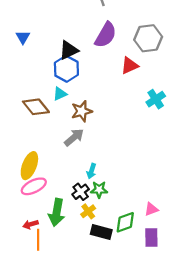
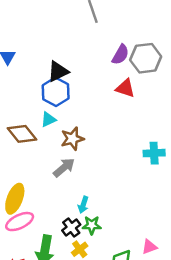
purple semicircle: (106, 35) -> (120, 55), moved, size x0.7
red triangle: (130, 65) -> (125, 88), turned 42
cyan cross: (156, 99) -> (154, 153), moved, turned 30

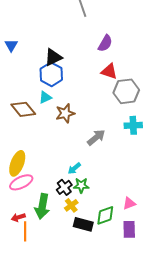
gray hexagon: (146, 58) -> (126, 91), moved
gray arrow: (64, 167) -> (96, 137), moved
cyan arrow: (83, 205) -> (74, 168), turned 32

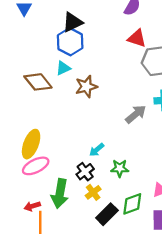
gray arrow: (96, 137) -> (136, 114), moved
green star: (81, 185) -> (120, 168), moved
black rectangle: (83, 224) -> (107, 214), turned -60

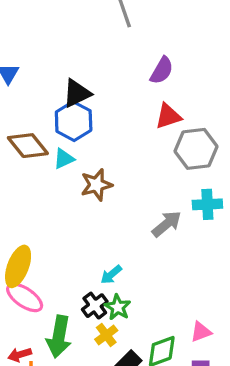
red triangle: (137, 38) -> (168, 116), turned -36
brown diamond: (38, 82) -> (28, 146), moved
pink ellipse: (36, 166) -> (25, 297), turned 60
green star: (120, 168) -> (118, 307), moved, turned 30

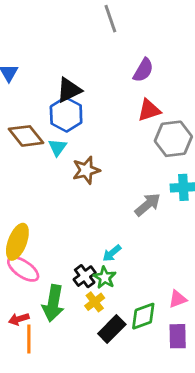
cyan triangle: (64, 159) -> (57, 147), turned -30
cyan arrow: (111, 275) -> (112, 253), moved

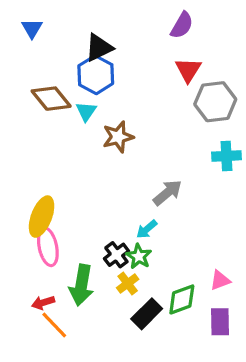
red triangle: (149, 110) -> (188, 70), turned -40
gray arrow: (148, 205) -> (167, 193), moved
pink ellipse: (23, 269) -> (48, 247), turned 44
orange line: (29, 339) -> (54, 325), turned -44

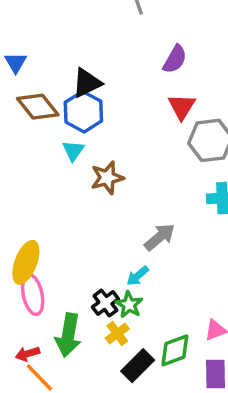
brown diamond: (51, 99) -> (38, 107), moved

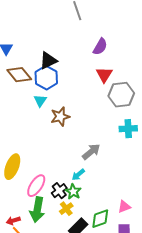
pink ellipse: (33, 295) -> (36, 186), moved, turned 45

